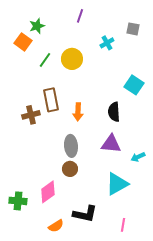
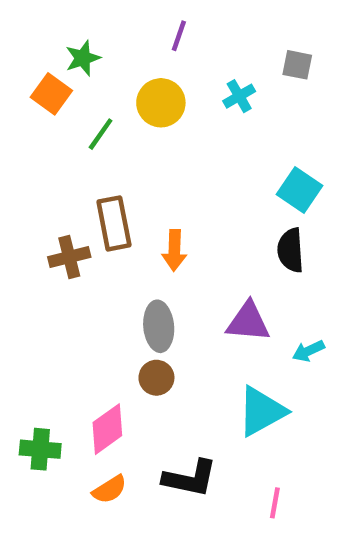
yellow circle: (72, 59) -> (161, 103), moved
black semicircle: (114, 112) -> (291, 250), moved
orange semicircle: (56, 226) -> (110, 489), moved

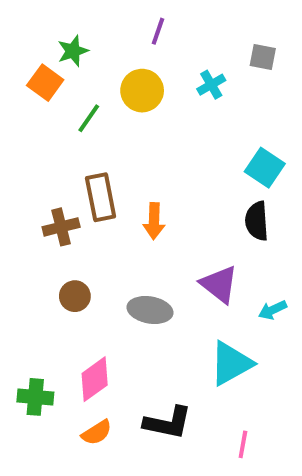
purple triangle: (248, 322) -> (219, 284), turned 33
gray ellipse: (159, 326) -> (150, 310), moved, turned -75
brown circle: (156, 378) -> (75, 296), moved

